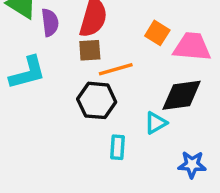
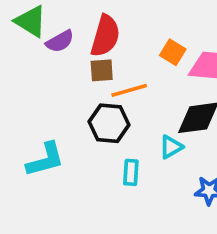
purple semicircle: (50, 22) -> (60, 41), turned 68
cyan L-shape: (27, 73) -> (45, 160), moved

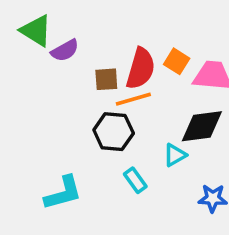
red semicircle: (105, 36) -> (141, 69), moved
cyan L-shape: (45, 160) -> (63, 193), moved
cyan rectangle: (131, 172) -> (135, 180), turned -40

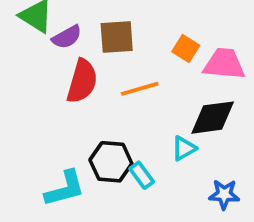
red semicircle: (141, 69) -> (82, 81), moved
brown square: (106, 79) -> (117, 37), moved, size x1.4
black hexagon: (114, 132) -> (111, 162), moved

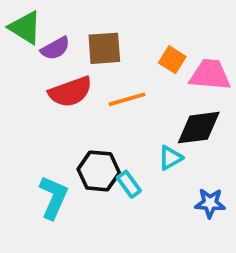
red semicircle: (82, 81) -> (70, 92), turned 54
cyan L-shape: (65, 189) -> (53, 197), turned -51

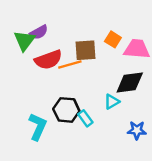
green triangle: (25, 28) -> (24, 41), moved, turned 35
brown square: (104, 48) -> (85, 50), moved
orange line: (127, 99) -> (70, 65), moved

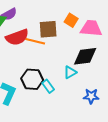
orange line: (70, 65) -> (35, 41), turned 30

